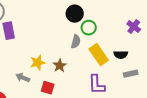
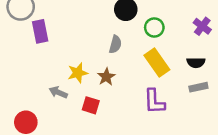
green circle: (89, 28) -> (154, 27), moved
gray semicircle: (76, 42) -> (115, 44), moved
black semicircle: (121, 55) -> (196, 63), moved

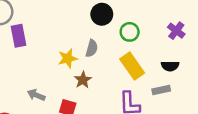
yellow star: (78, 73) -> (68, 58), moved
gray rectangle: (198, 87) -> (161, 90), moved

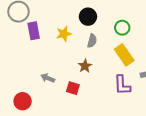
black circle: (102, 14) -> (88, 17), moved
yellow star: (68, 58) -> (64, 34), moved

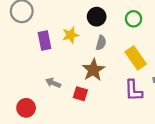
green circle: (122, 28) -> (134, 19), moved
purple rectangle: (34, 31) -> (45, 41), moved
brown star: (85, 66) -> (93, 70), size x1.5

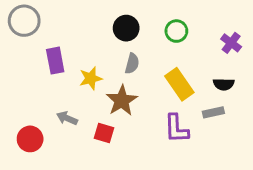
yellow star: (71, 35) -> (91, 78), moved
red circle: (26, 108) -> (30, 139), moved

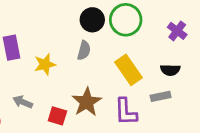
black circle: (126, 28) -> (92, 20), moved
green circle: (176, 31) -> (126, 20), size x1.5
brown star: (122, 101) -> (87, 102), moved

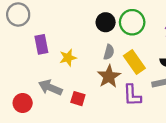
gray semicircle: (84, 50) -> (109, 52), moved
gray arrow: (23, 102) -> (50, 88), size x1.5
brown star: (87, 102) -> (109, 76), moved

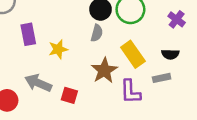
gray semicircle: (109, 52) -> (97, 33), moved

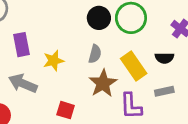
gray semicircle: (97, 33) -> (95, 54), moved
black semicircle: (170, 54) -> (164, 58), moved
gray arrow: (38, 83) -> (23, 83), moved

